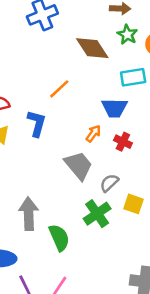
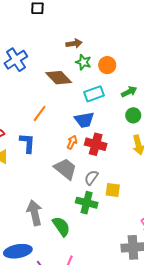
red cross: (123, 142) -> (96, 144), size x1.5
green cross: (97, 214) -> (87, 203), turned -30

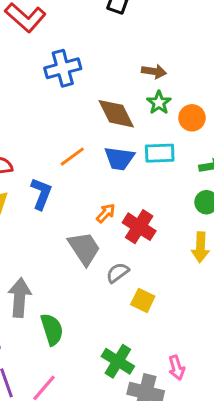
blue trapezoid: (84, 120) -> (119, 158), moved
green cross: (87, 203) -> (118, 361), moved

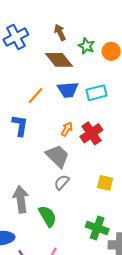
brown arrow: (154, 71) -> (60, 32), moved, turned -112
cyan rectangle: (160, 153) -> (97, 93), moved
red cross: (139, 227) -> (91, 133), turned 35
gray semicircle: (118, 273) -> (62, 182), moved

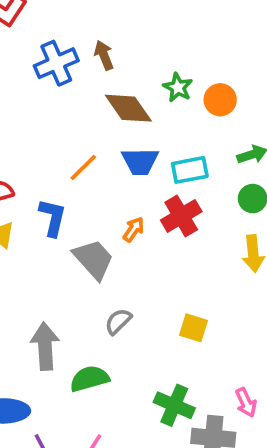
brown arrow: (60, 32) -> (104, 55), moved
red cross: (91, 133) -> (181, 216), moved
gray trapezoid: (57, 156) -> (94, 259), moved
green semicircle: (48, 216) -> (89, 379), turned -80

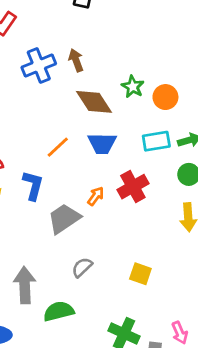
cyan rectangle: (190, 170) -> (156, 141), moved
gray trapezoid: (94, 259) -> (64, 219), turned -84

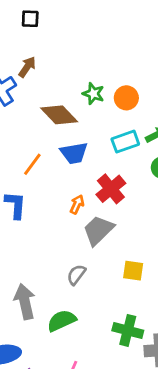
brown arrow: (76, 60) -> (27, 67), moved, turned 65
gray trapezoid: (64, 219) -> (98, 230), moved

